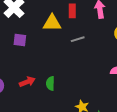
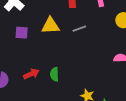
yellow triangle: (52, 23) -> (50, 26), moved

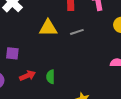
purple square: (22, 33) -> (12, 53), moved

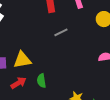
yellow triangle: (48, 28) -> (22, 60), moved

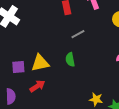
green semicircle: (41, 81) -> (70, 60), moved

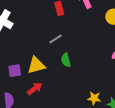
gray line: (78, 34) -> (55, 39), moved

